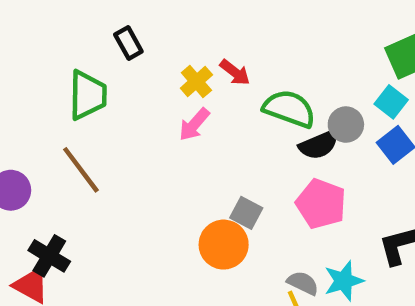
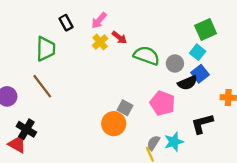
pink arrow: (194, 125) -> (99, 20), moved
black semicircle: (319, 145) -> (187, 83), moved
gray semicircle: (303, 283) -> (153, 143), turned -84

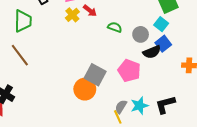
green semicircle: (147, 56) -> (115, 27), size x0.6
gray square: (125, 108) -> (95, 75), size x1.5
black L-shape: (202, 124) -> (165, 105), moved

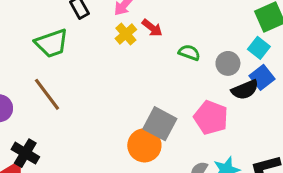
green trapezoid: (23, 21) -> (52, 43), turned 70

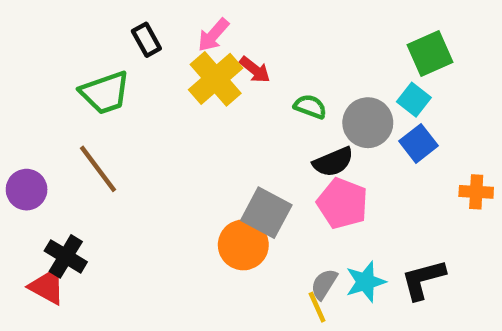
yellow cross: (126, 34) -> (216, 79), size x1.6
gray circle: (228, 63) -> (368, 123), size x1.4
black semicircle: (245, 90) -> (333, 162), moved

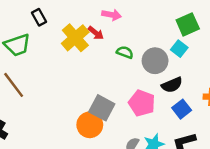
pink arrow: (213, 35) -> (112, 15), moved, turned -120
blue square: (419, 143) -> (182, 109), moved
black semicircle: (333, 162) -> (172, 85), moved

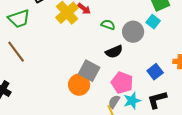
black semicircle: (172, 85) -> (114, 52), moved
pink pentagon: (142, 103) -> (122, 83), moved

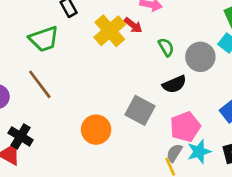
green semicircle: (108, 25) -> (166, 47), turned 40
pink pentagon: (122, 83) -> (185, 127), turned 30
orange circle: (79, 85) -> (96, 130), moved

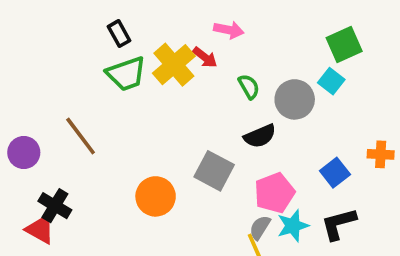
green trapezoid: (44, 39) -> (126, 74), moved

